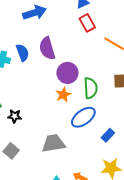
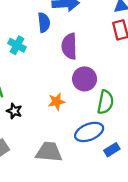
blue semicircle: (22, 53) -> (44, 22), moved
orange star: (63, 95) -> (57, 102), moved
blue rectangle: (108, 135) -> (112, 150), moved

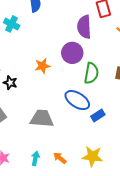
purple semicircle: (69, 46) -> (84, 27), moved
orange star: (57, 102) -> (42, 66), moved
blue ellipse: (89, 132) -> (77, 100), turned 55

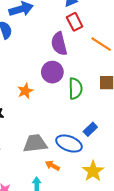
blue ellipse: (77, 100) -> (69, 144), moved
yellow star: (92, 156) -> (93, 171), turned -30
orange arrow: (60, 158) -> (52, 166), moved

